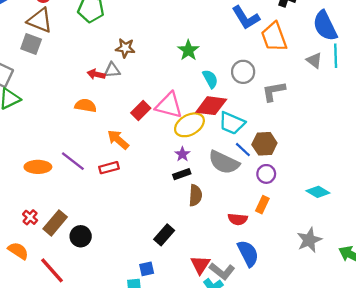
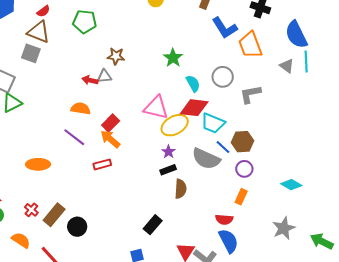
red rectangle: (141, 110) -> (111, 123), moved
purple line: (73, 161) -> (74, 137), moved
red semicircle: (238, 219) -> (224, 219), moved

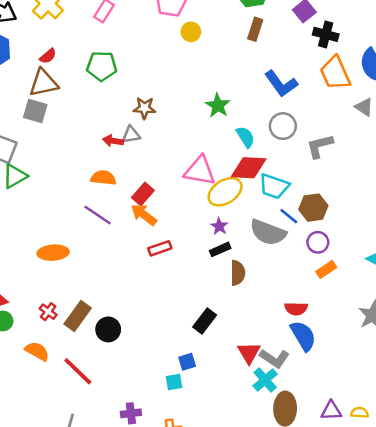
blue L-shape: (225, 28) -> (281, 84), moved
brown triangle: (39, 32) -> (44, 83), turned -30
orange trapezoid: (250, 45) -> (335, 73), moved
red rectangle: (102, 164) -> (160, 248), moved
orange rectangle: (241, 197) -> (326, 269), moved, turned 35

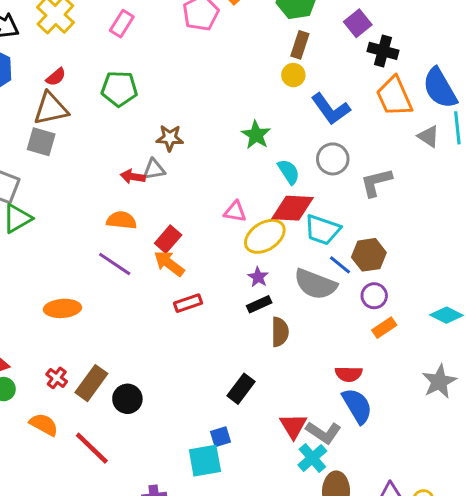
yellow circle: (191, 32) -> (293, 75), moved
pink triangle: (200, 171) -> (235, 212), size x0.6
cyan square: (174, 382) -> (205, 461), size x1.6

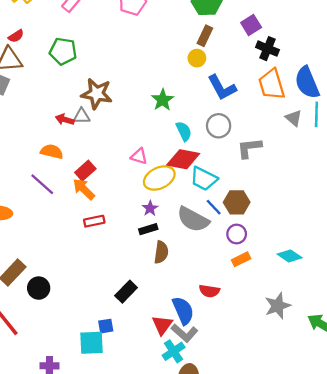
brown star: (170, 138) -> (97, 94), size x1.5
blue semicircle: (357, 406) -> (183, 311), moved

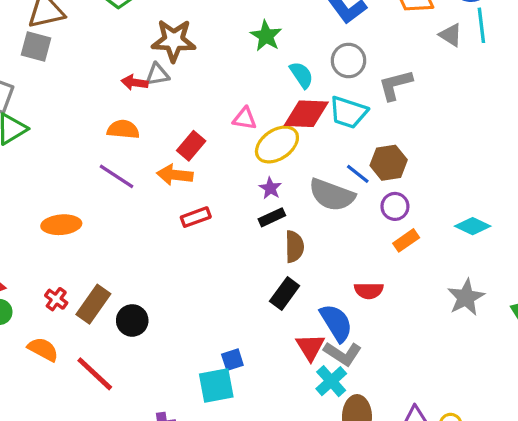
red rectangle: (85, 171) -> (191, 146), moved
cyan trapezoid: (204, 179) -> (348, 112), moved
orange arrow: (84, 189) -> (175, 175), turned -30
black rectangle: (126, 292) -> (285, 293), moved

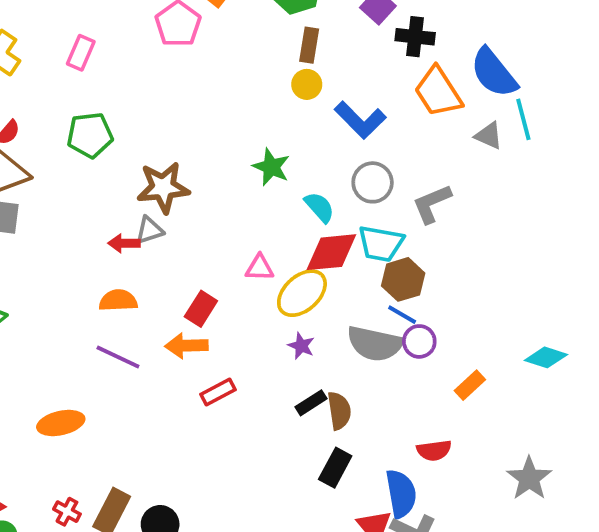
brown hexagon: (389, 163) -> (403, 279), moved
purple circle: (395, 206) -> (419, 341), moved
black rectangle: (272, 217) -> (311, 403), moved
gray star: (466, 297) -> (529, 478), moved
blue semicircle: (336, 323) -> (401, 494), turned 30

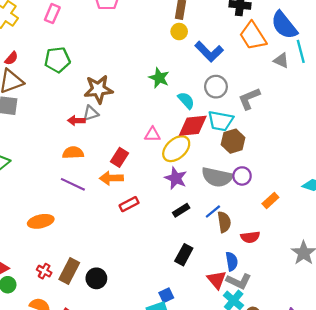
blue line: (402, 315) -> (213, 211), moved, turned -70
purple star: (301, 346) -> (176, 178), size x1.5
brown semicircle: (339, 411) -> (224, 222), moved
black rectangle: (335, 468) -> (184, 255), moved
blue semicircle: (401, 494) -> (232, 261), size x0.7

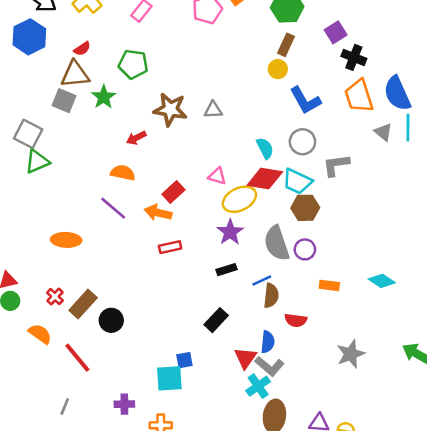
green star: (159, 78) -> (104, 97), moved
gray triangle: (91, 113) -> (213, 110), moved
red arrow: (76, 121) -> (136, 138), turned -42
gray semicircle: (217, 177) -> (277, 243), turned 44
orange rectangle: (270, 201) -> (329, 285), turned 35

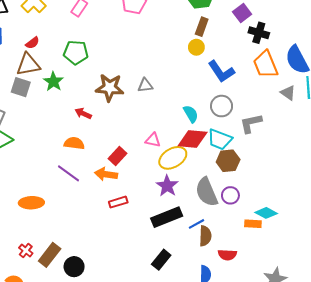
red arrow: (136, 138) -> (83, 113), turned 56
black rectangle: (227, 270) -> (167, 217), size x1.8
cyan diamond: (382, 281) -> (266, 213), moved

